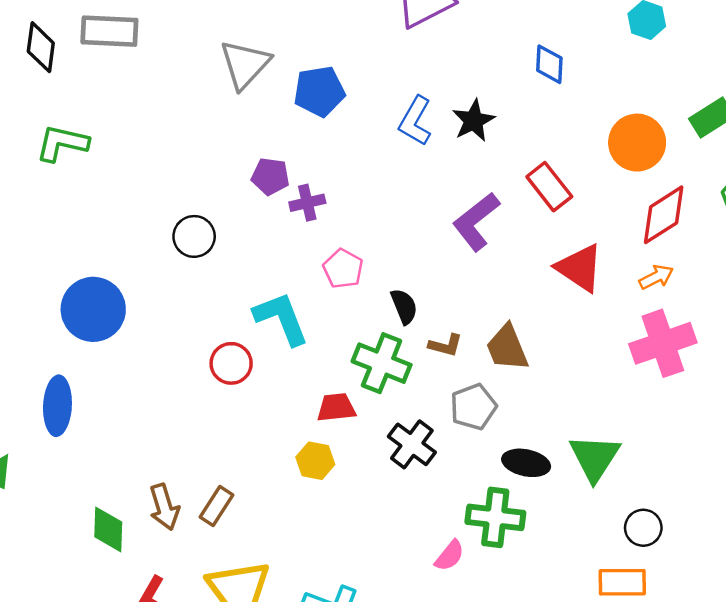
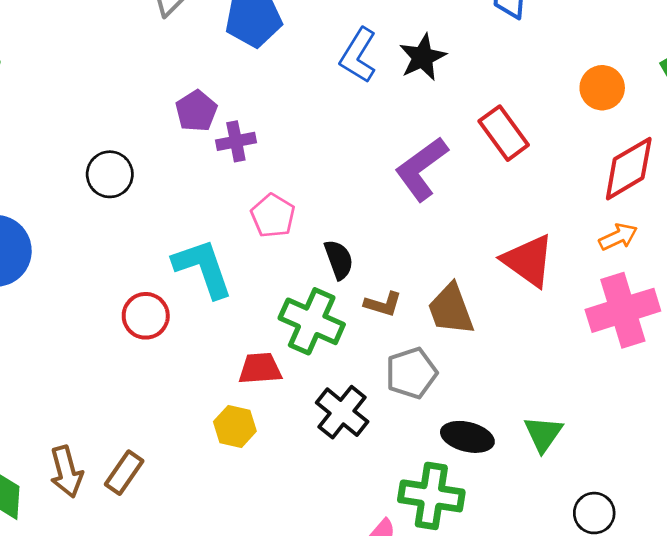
orange circle: (637, 143) -> (602, 88), size x0.7
purple pentagon: (270, 176) -> (196, 111), turned 30
red triangle: (580, 268) -> (528, 261), moved
green triangle: (595, 458) -> (543, 434), size x0.7

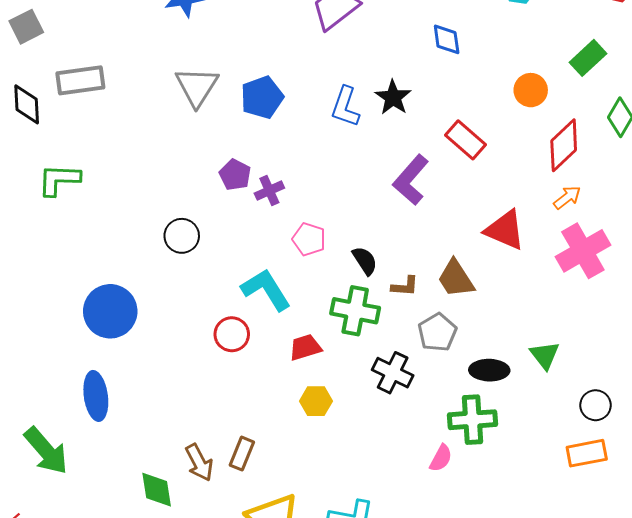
red trapezoid: (260, 368) -> (305, 347), moved

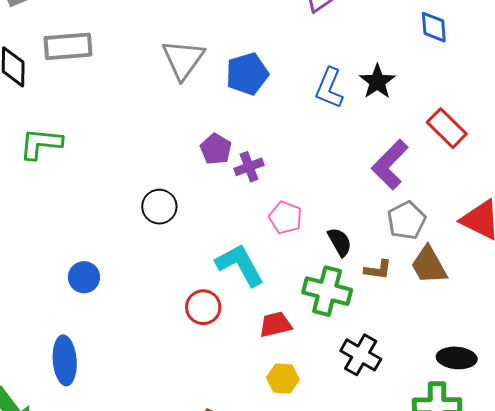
blue circle: (110, 311) -> (84, 277), size x0.6
gray pentagon: (437, 332) -> (406, 220), moved

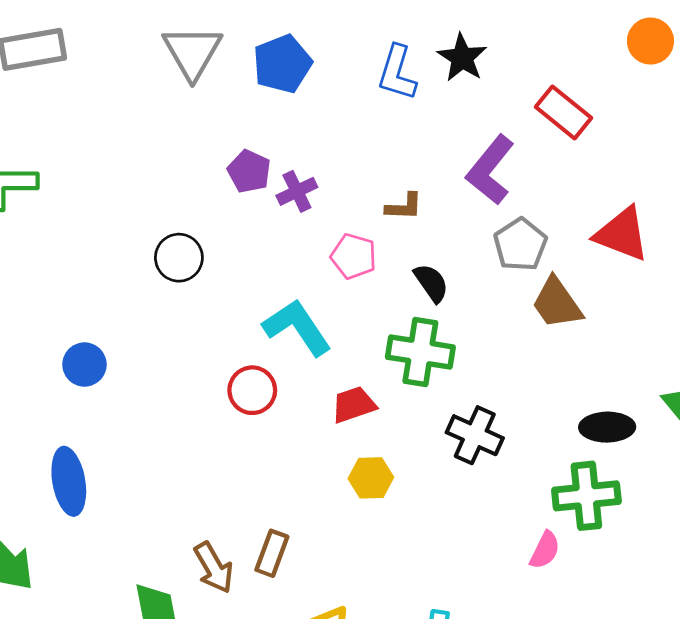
brown L-shape: (378, 270) -> (404, 207), moved

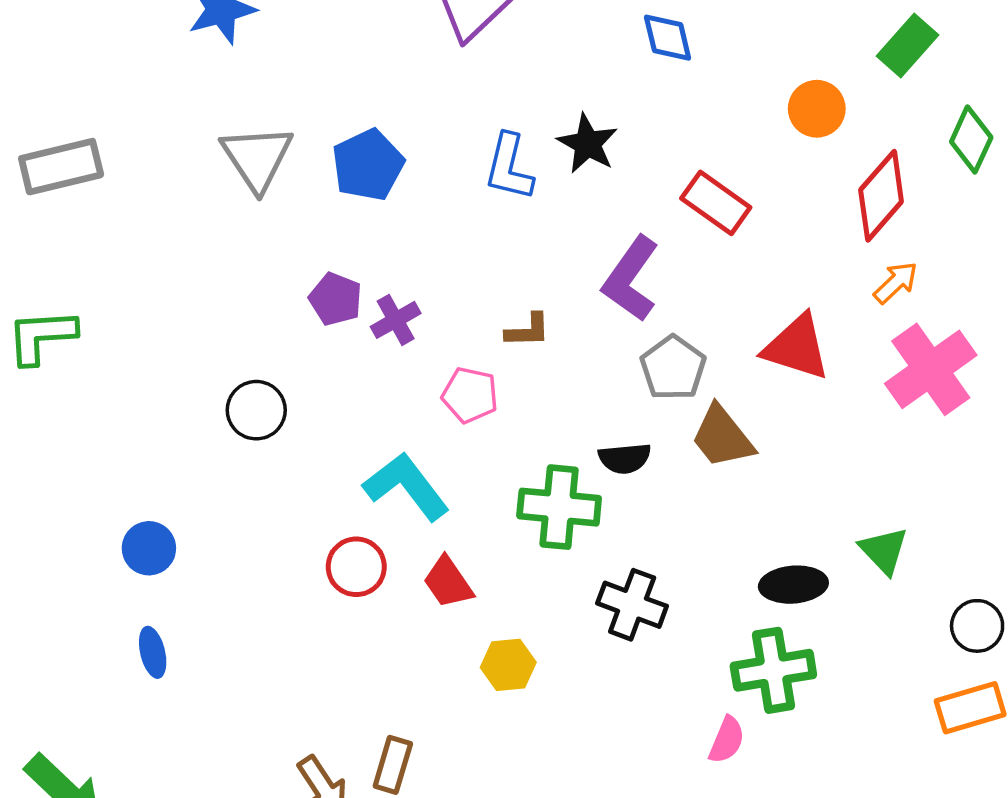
black semicircle: (431, 283) -> (625, 458), moved, turned 123
red trapezoid: (354, 405) -> (448, 582), moved, turned -102
blue ellipse: (69, 481) -> (153, 652), moved, size x0.6

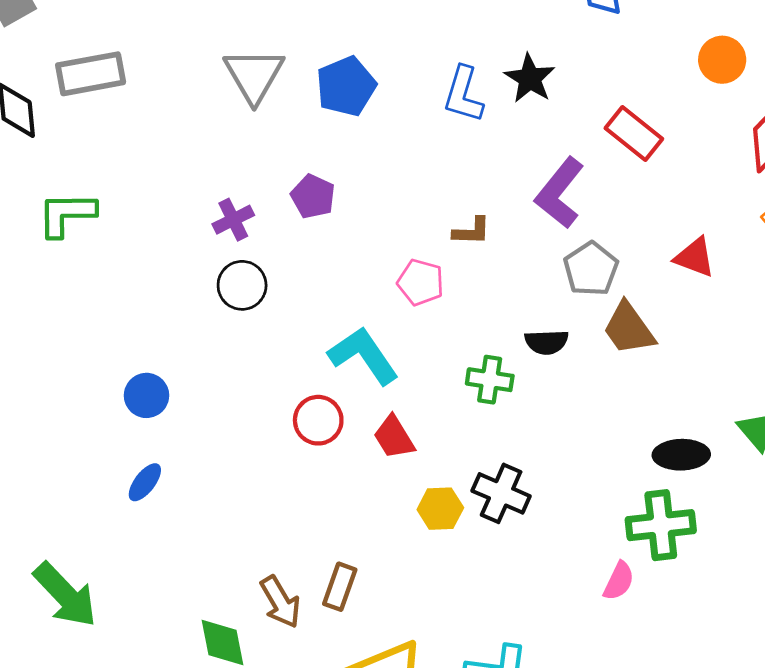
purple cross: (396, 320) -> (233, 220), moved
red triangle: (797, 347) -> (695, 257), size x0.7
green cross: (559, 507) -> (490, 380), size x0.7
black cross: (632, 605) -> (501, 493), moved
blue ellipse: (153, 652) -> (145, 482), turned 48

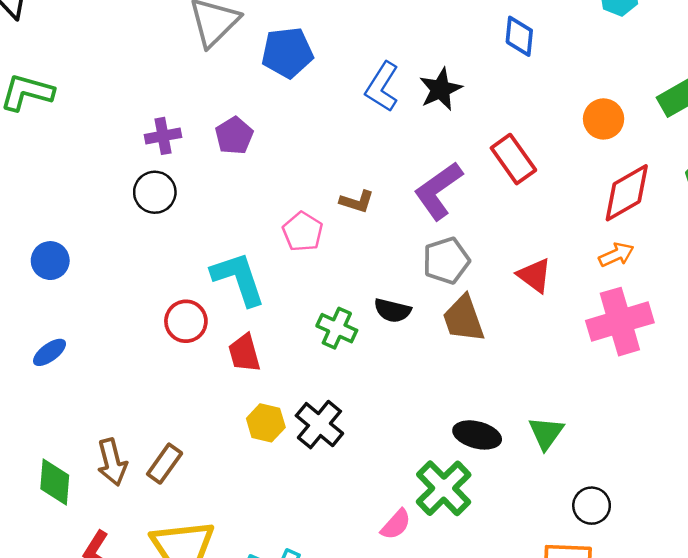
blue ellipse: (145, 482) -> (50, 352), moved
green cross: (661, 525) -> (444, 488), turned 36

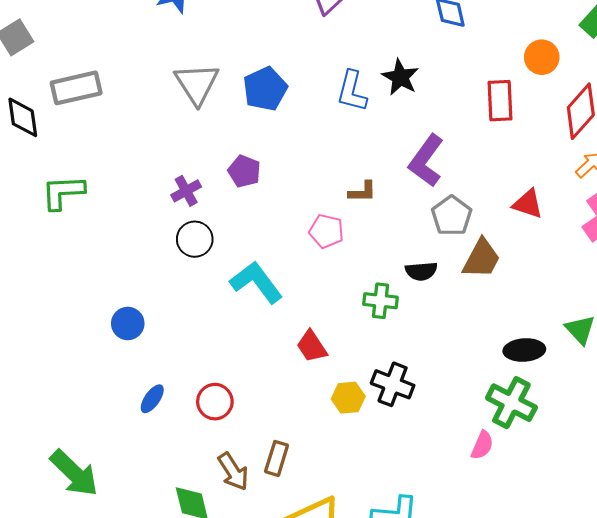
red rectangle: (513, 159) -> (500, 101), moved, turned 51
cyan L-shape: (238, 279) -> (256, 282), moved
brown trapezoid: (463, 319) -> (482, 259), turned -114
red circle: (186, 321) -> (215, 402), moved

